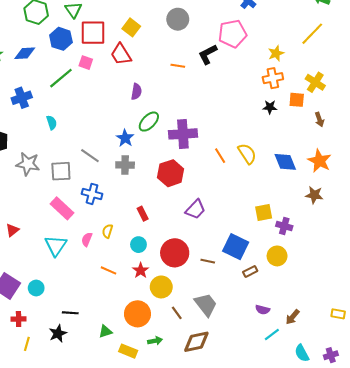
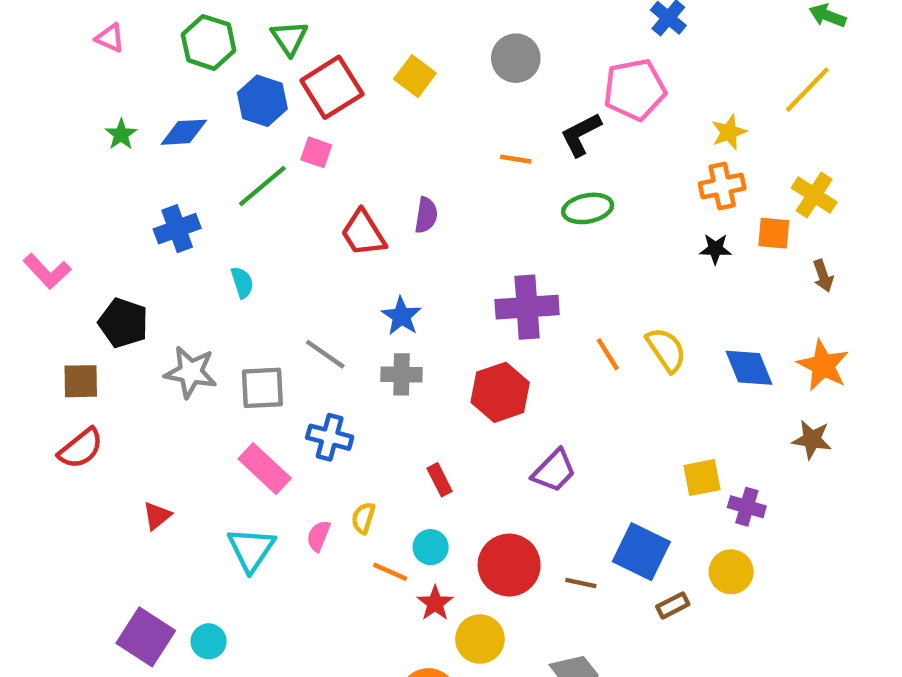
red square: (93, 33) -> (332, 87), turned -32
red trapezoid: (121, 54) -> (363, 233), moved
green ellipse: (149, 122) -> (588, 208), moved, turned 35
orange line: (109, 270) -> (390, 572), moved

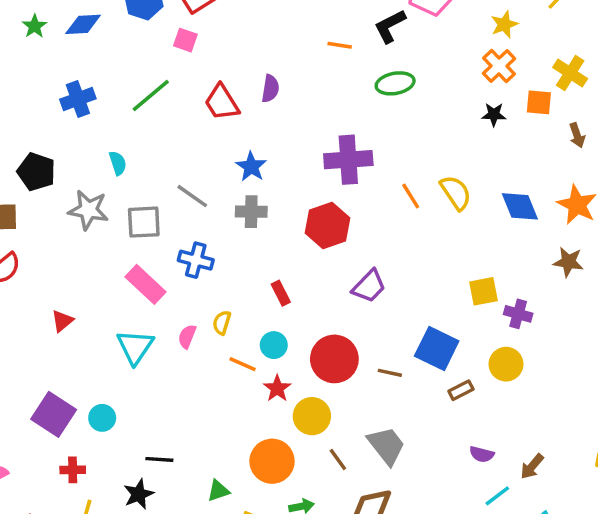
green line: (262, 186) -> (151, 96), moved
orange cross: (722, 186) -> (499, 66), turned -32
cyan semicircle: (242, 282) -> (118, 163), moved

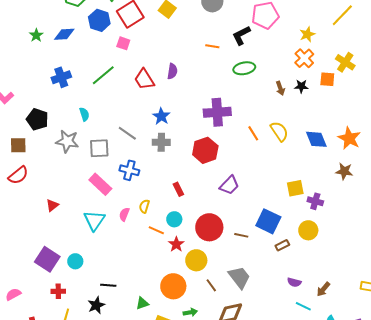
brown arrow: (577, 135) -> (280, 88), moved
cyan line: (497, 496) -> (303, 306), turned 63

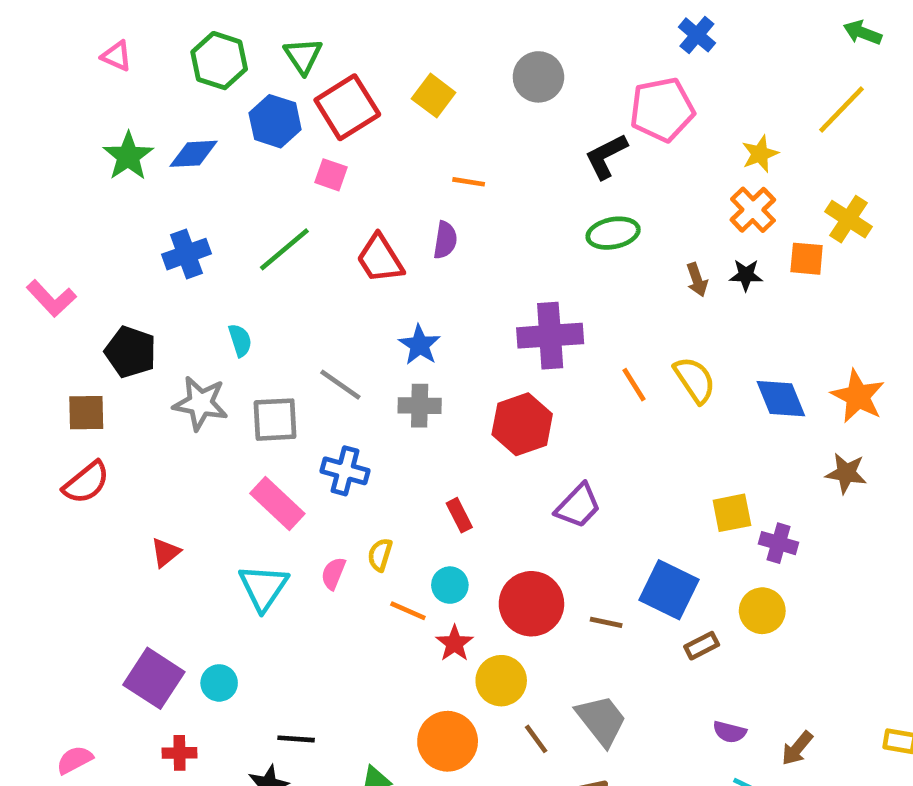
green star: (36, 35) -> (128, 156), size x1.5
orange line: (212, 46) -> (469, 182), moved

